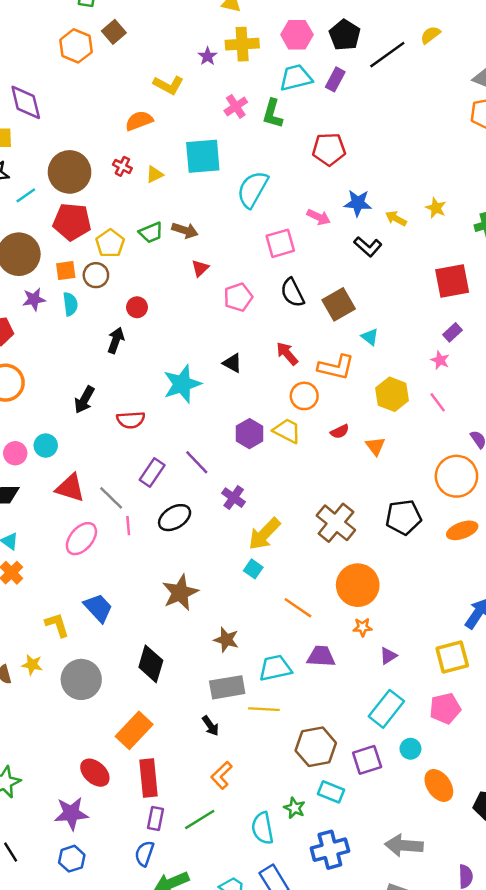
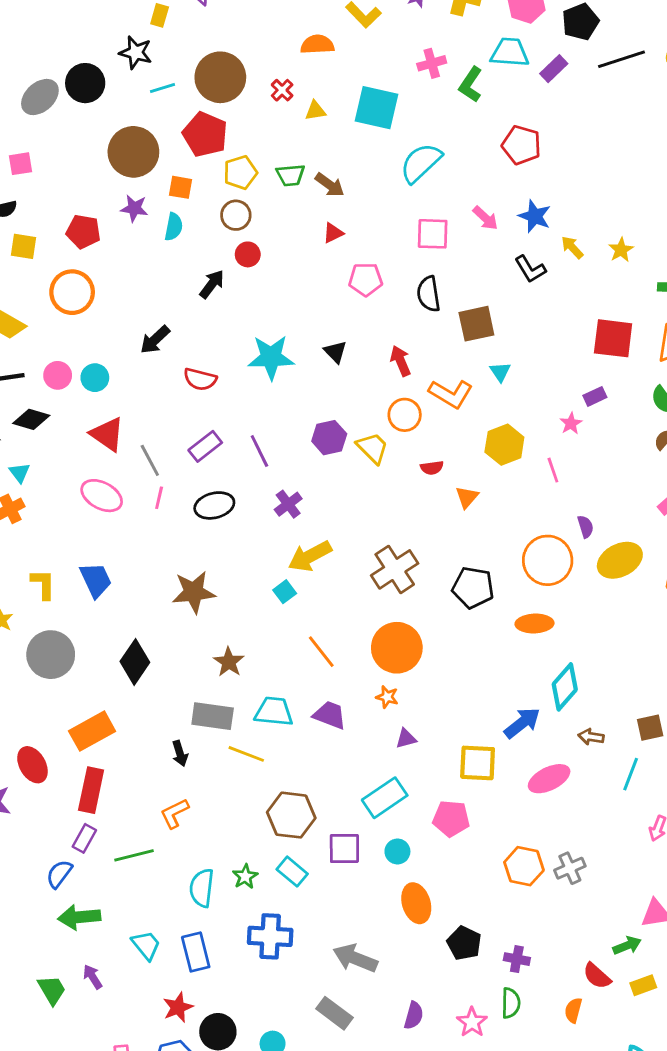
brown circle: (96, 275) -> (236, 215), moved
pink ellipse: (81, 539) -> (102, 496), turned 60

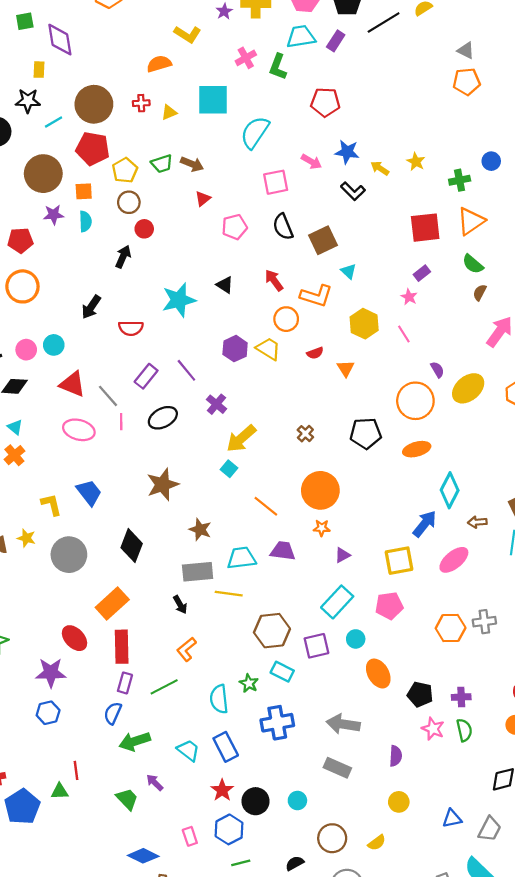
red cross: (282, 90) -> (141, 103), turned -35
brown cross: (395, 569) -> (305, 434), size x0.5
gray cross: (570, 868) -> (484, 622), turned 30
pink star: (472, 1022) -> (433, 729), moved

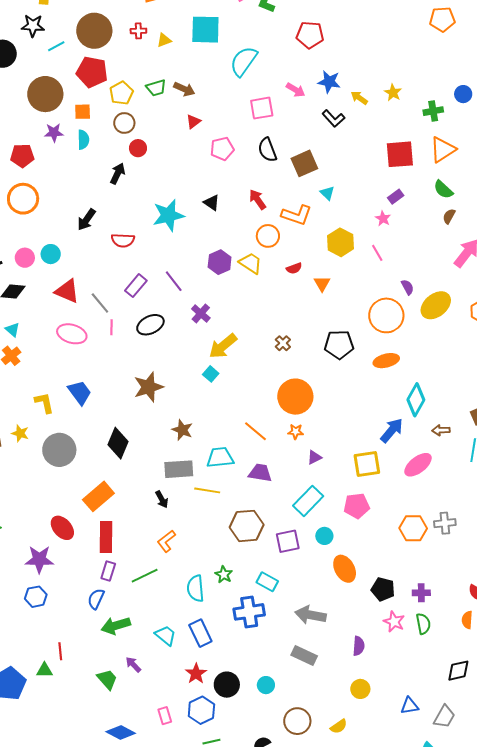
orange line: (266, 506) -> (256, 431), moved
purple trapezoid: (283, 551) -> (260, 473), moved
cyan rectangle: (282, 672) -> (267, 582), moved

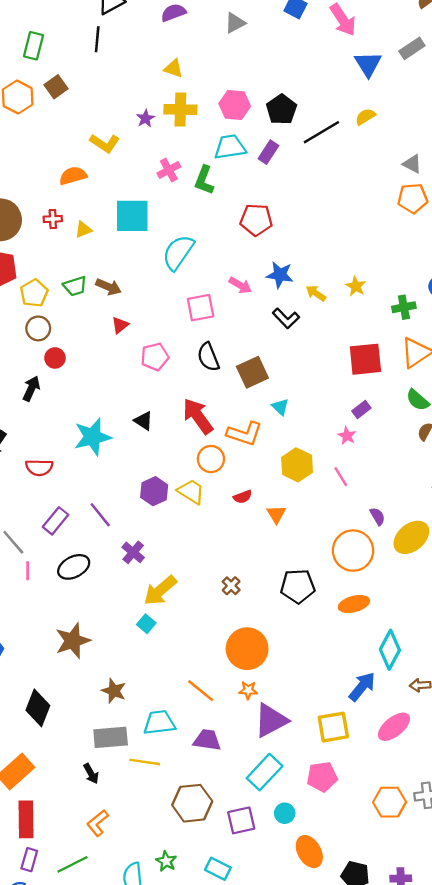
red arrow: (258, 200) -> (198, 416), size x1.5
purple triangle: (314, 457) -> (271, 720), size x2.0

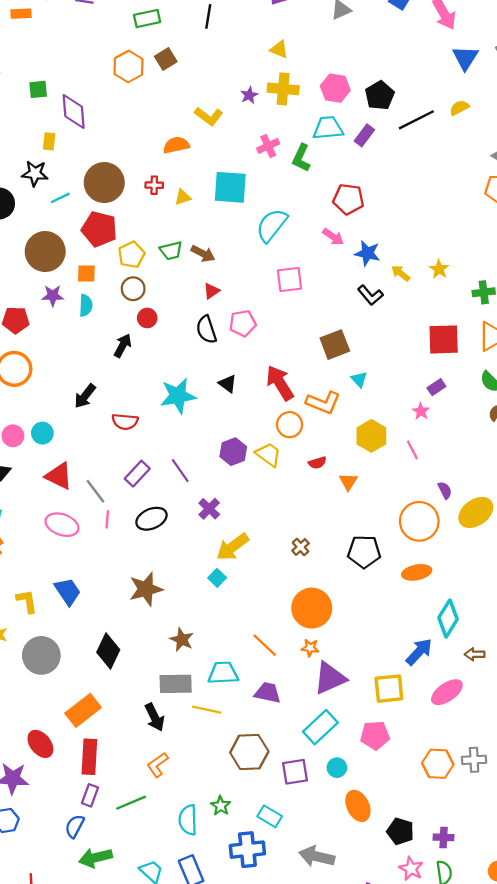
green rectangle: (33, 46) -> (147, 18), turned 60
pink arrow: (240, 285) -> (333, 237), moved
black semicircle: (208, 357) -> (206, 330), moved
black arrow: (91, 774) -> (155, 717), size x1.4

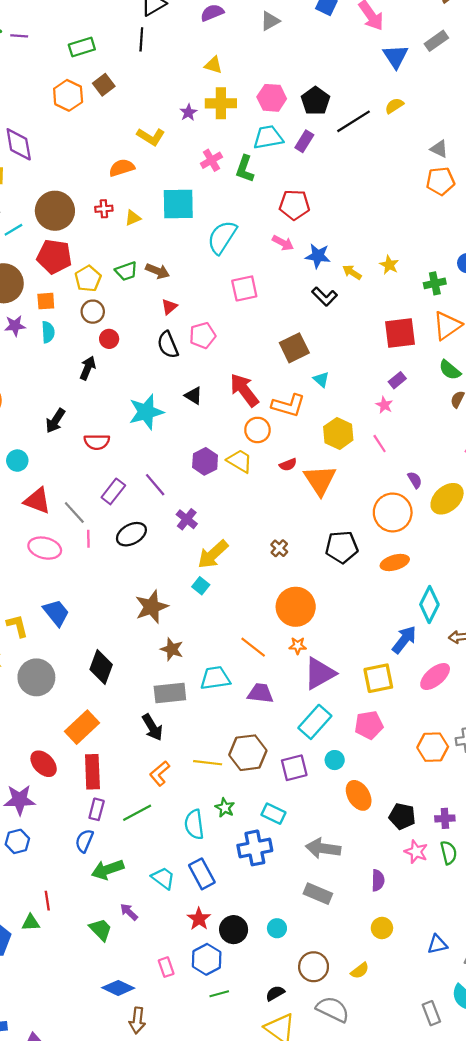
orange triangle: (348, 482) -> (320, 480), size x1.8
brown star: (146, 589) -> (152, 607), moved
yellow line: (207, 710) -> (208, 763), moved

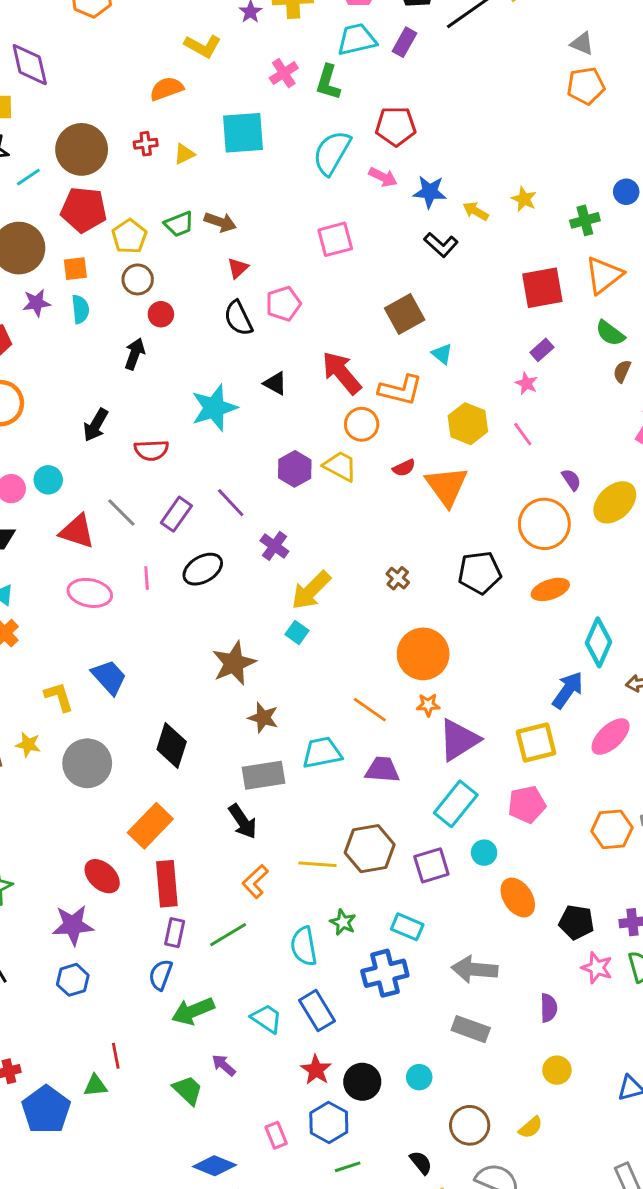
cyan semicircle: (222, 237) -> (332, 153), moved
gray line: (74, 512) -> (121, 513), moved
black semicircle: (275, 993) -> (421, 1163), turned 84

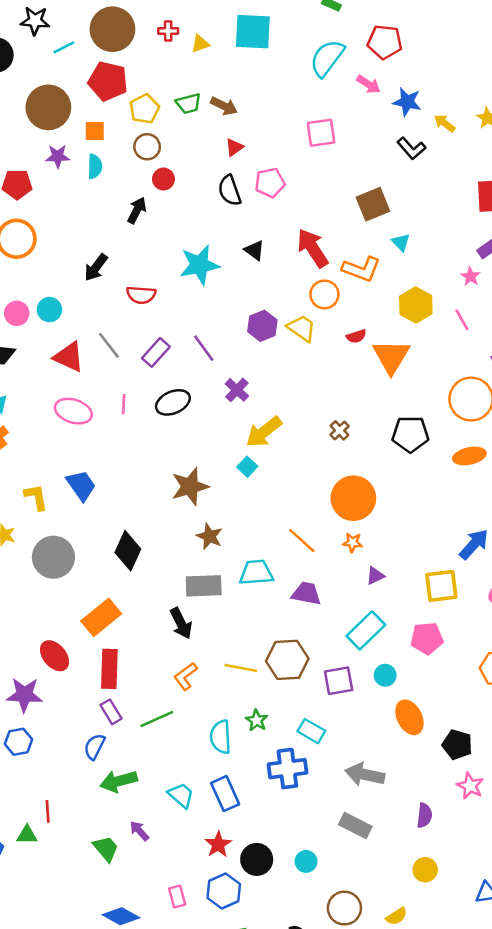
purple triangle: (459, 740) -> (375, 576), size x0.5
purple rectangle: (175, 933) -> (111, 712), turned -50

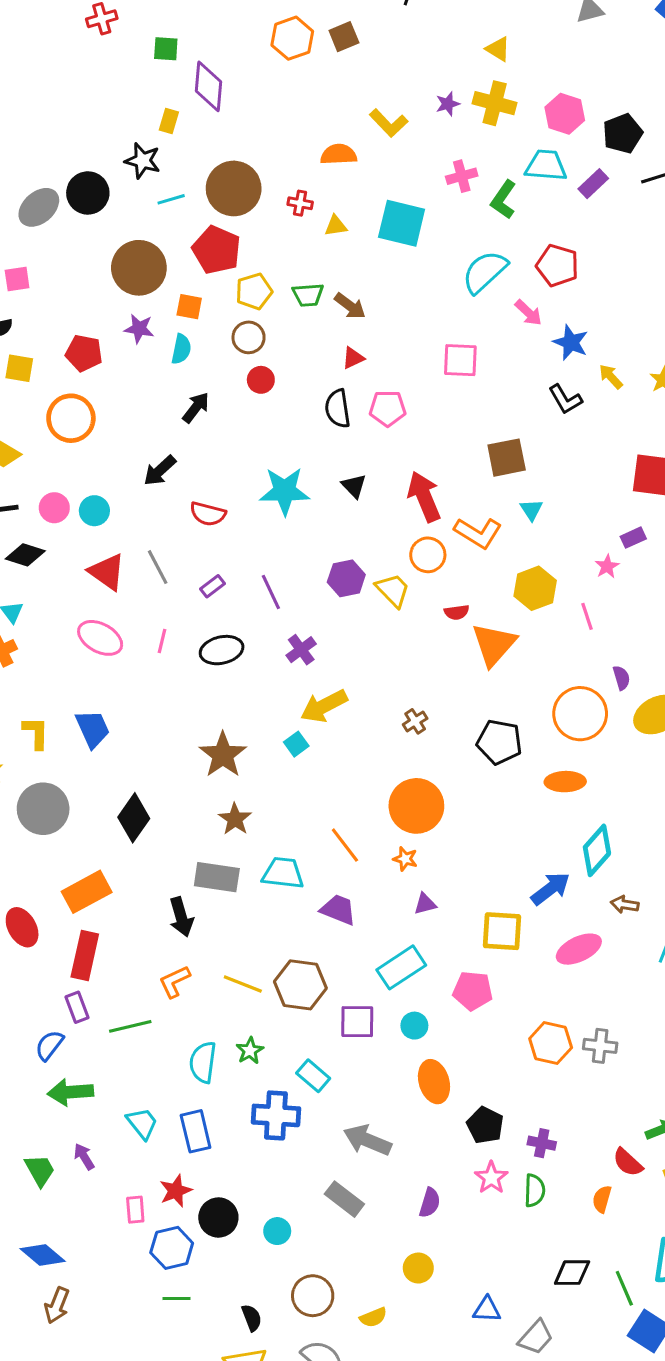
black arrow: (137, 210) -> (196, 407), moved
purple rectangle: (156, 352) -> (212, 586), size x0.7
brown star: (190, 486) -> (223, 755), turned -30
pink rectangle: (177, 896) -> (135, 1210), moved

